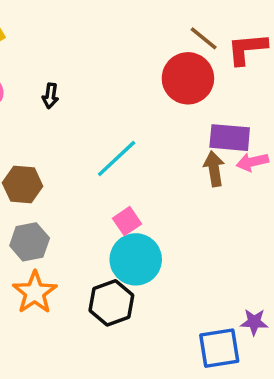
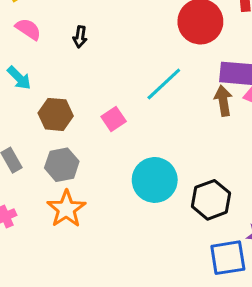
cyan line: (117, 158) -> (164, 84), moved
pink square: (127, 221) -> (114, 119), moved
black hexagon: (111, 303) -> (211, 200), moved

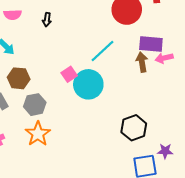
pink semicircle: (28, 29) -> (13, 15), turned 144
brown hexagon: (56, 114) -> (19, 78), moved
cyan circle: (155, 180) -> (88, 84), moved

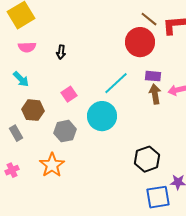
purple rectangle: (151, 44) -> (153, 76), moved, size x0.7
pink square: (69, 74) -> (69, 94), moved
gray hexagon: (35, 105) -> (65, 131), moved

